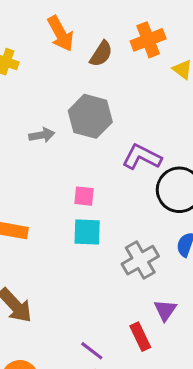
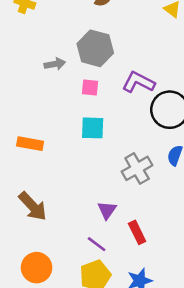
pink square: (84, 196) -> (90, 87), moved
cyan square: (87, 232) -> (93, 128), moved
purple triangle: (165, 310) -> (107, 210), moved

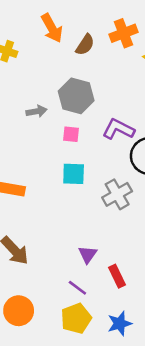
gray cross: (137, 168) -> (117, 194), moved

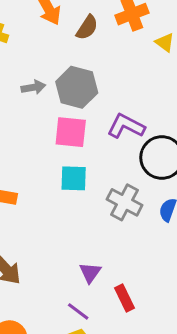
gray arrow: (37, 111) -> (33, 87), moved
pink square: (71, 134) -> (71, 132), size x1.6
gray cross: (117, 194) -> (124, 202), turned -32

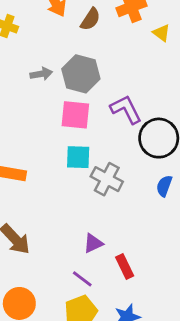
purple L-shape: (126, 126) -> (126, 109), turned 36
gray cross: (124, 202) -> (107, 179), moved
purple triangle: (90, 273) -> (93, 243), turned 30

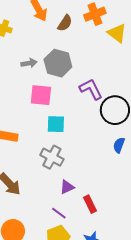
yellow triangle: (161, 33) -> (117, 33), size x1.5
pink square: (75, 115) -> (41, 95), moved
gray cross: (107, 179) -> (52, 157), moved

